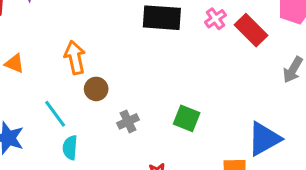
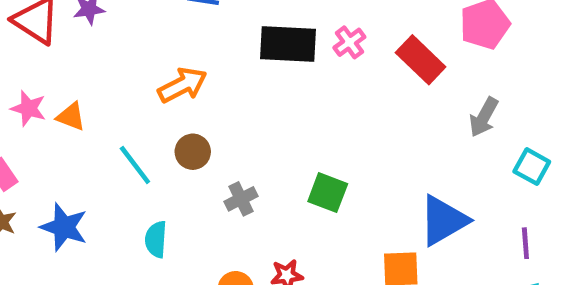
pink cross: (215, 19) -> (349, 42), moved
orange arrow: (75, 58) -> (182, 85), moved, turned 76
cyan line: (55, 114) -> (135, 165), moved

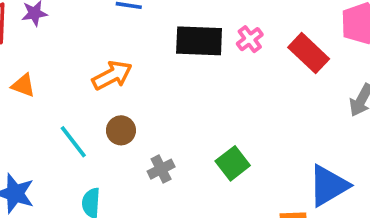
orange triangle: (71, 117) -> (23, 85), moved
green square: (328, 193) -> (233, 163), turned 32

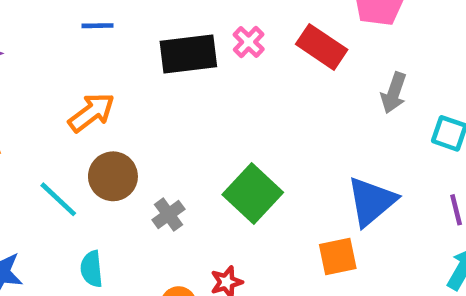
brown circle: (121, 130) -> (113, 176), size x1.4
green square: (233, 163) -> (253, 194), size x1.4

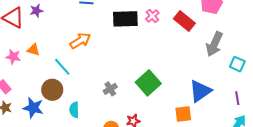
gray arrow: (394, 93) -> (214, 44), size x1.4
brown circle: (113, 176) -> (52, 90), moved
cyan line: (58, 199) -> (62, 67), moved

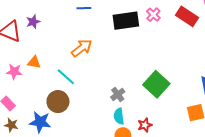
cyan semicircle: (74, 110) -> (119, 116), moved

